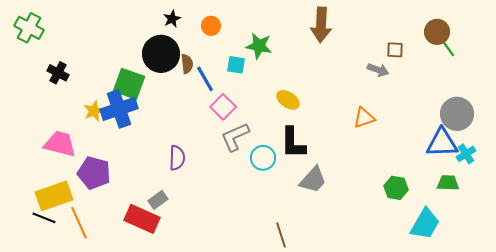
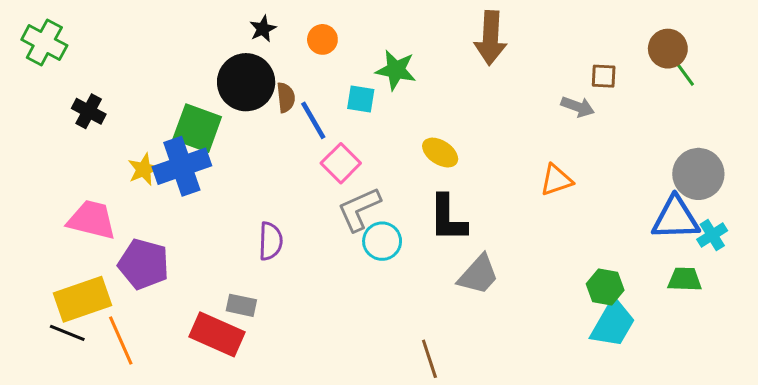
cyan circle: (263, 158) -> (382, 241), moved
gray rectangle: (158, 200) -> (241, 305), turned 48
cyan trapezoid: (425, 224) -> (613, 324), moved

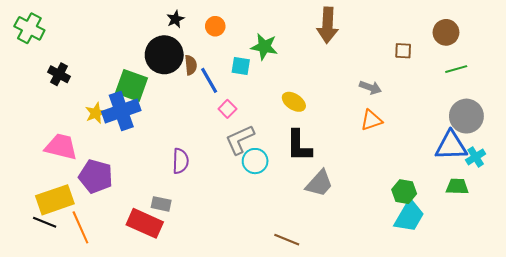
green line: (683, 72) -> (456, 69), moved, turned -70
gray arrow: (578, 107) -> (370, 87), moved
pink square: (341, 163) -> (227, 109), size x0.7
brown line: (429, 359) -> (287, 240), turned -50

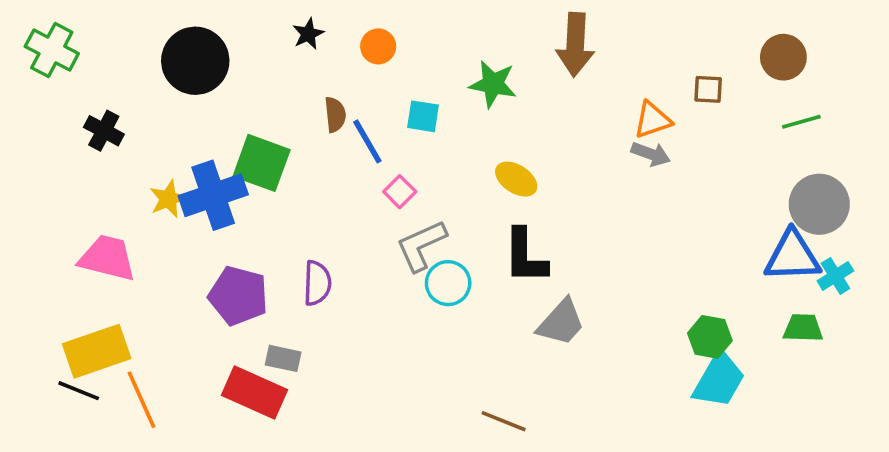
green star: (264, 47) -> (493, 84), moved
black circle: (164, 55) -> (195, 61), moved
green square: (131, 85) -> (262, 163), moved
orange triangle: (371, 120) -> (652, 120), moved
purple pentagon: (96, 176) -> (238, 296), moved

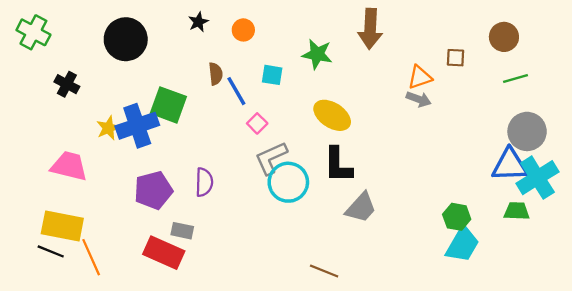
yellow ellipse: (516, 179) -> (332, 115), size x1.4
cyan cross: (835, 276) -> (537, 178), size x1.8
cyan circle: (448, 283) -> (288, 182), size x1.4
purple pentagon: (238, 296) -> (153, 190), turned -30
yellow rectangle: (97, 351) -> (62, 226), turned 30

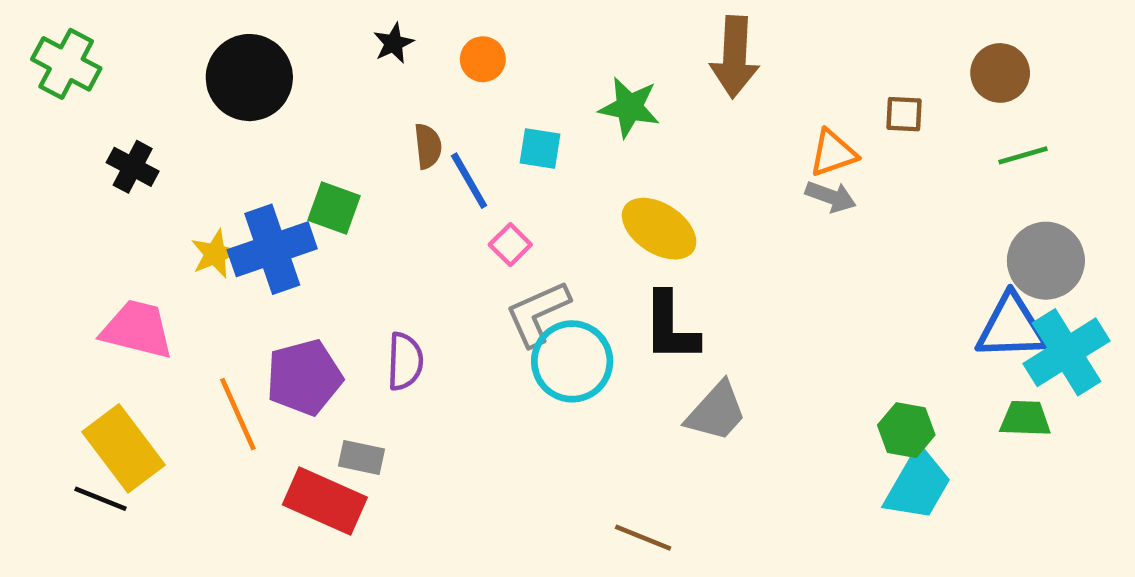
green square: (168, 105) -> (334, 208), size x0.7
yellow rectangle: (62, 226) -> (123, 448), turned 42
orange line: (91, 257) -> (238, 414), moved

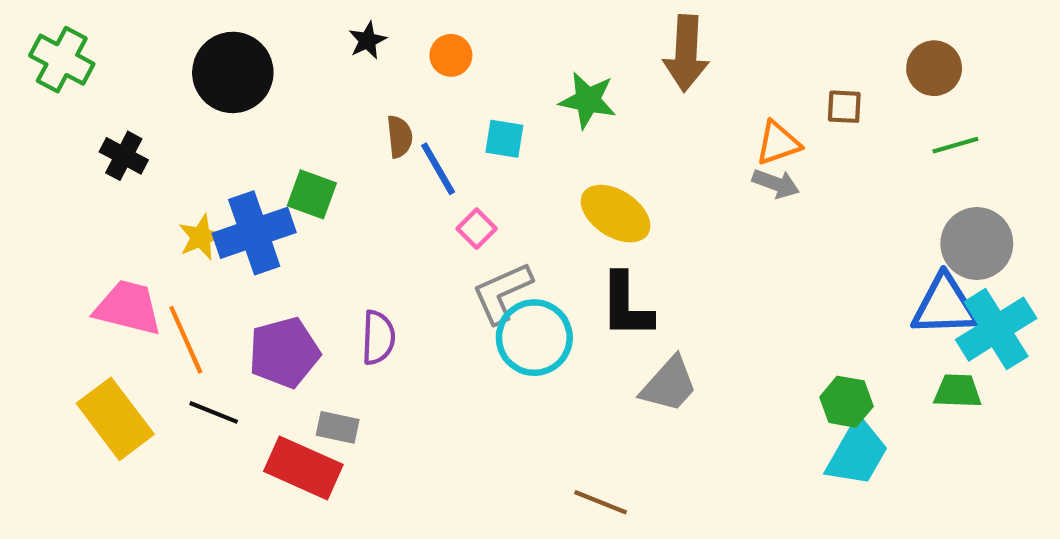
orange line: (238, 414) -> (186, 340), moved
black line: (101, 499) -> (214, 412), moved

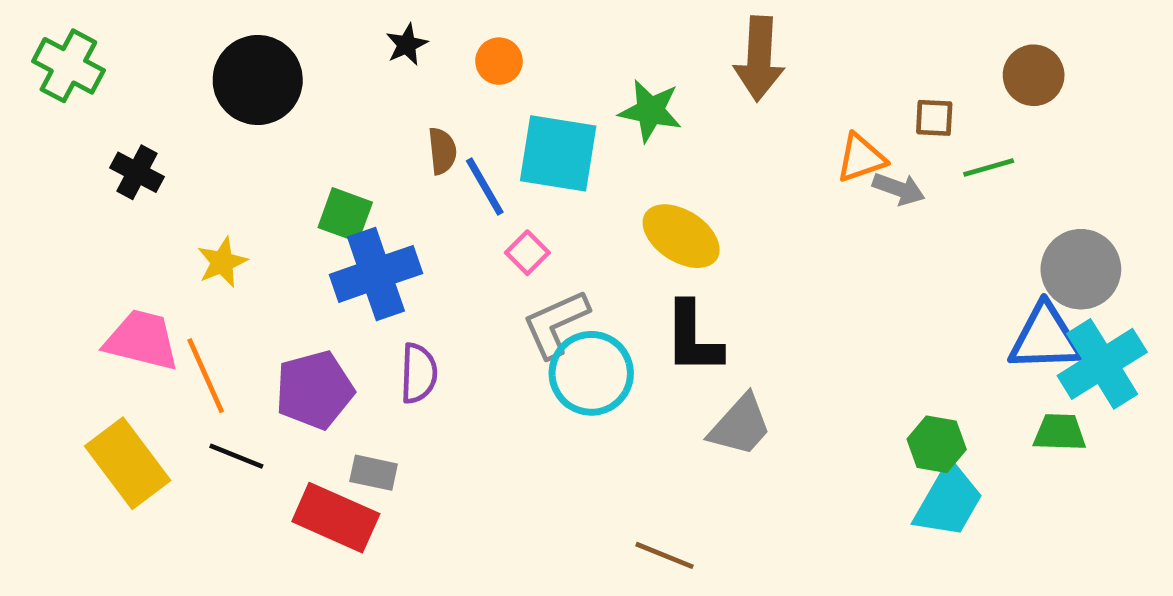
cyan square: (504, 139) -> (558, 153), size x1.8
green line: (955, 145) -> (989, 168), moved
gray arrow: (776, 184) -> (899, 189), moved
blue cross: (254, 233) -> (376, 274), moved

